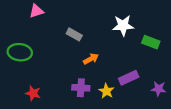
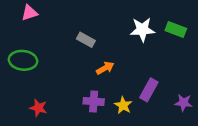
pink triangle: (36, 11) -> (29, 13), moved
green rectangle: (151, 42) -> (176, 30), moved
purple rectangle: (129, 78) -> (149, 90), turned -36

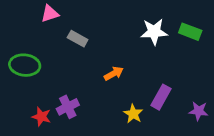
pink triangle: (29, 13) -> (50, 14), moved
gray rectangle: (86, 40) -> (78, 39), moved
purple cross: (94, 101) -> (68, 107), moved, turned -30

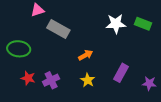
gray rectangle: (78, 39) -> (58, 29), size x1.5
yellow star: (133, 114) -> (88, 80), moved
red star: (41, 117) -> (28, 78), moved

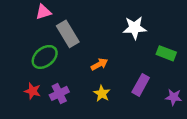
green rectangle: (143, 24) -> (166, 53), moved
gray rectangle: (58, 29) -> (68, 34), turned 30
green ellipse: (19, 49) -> (45, 57), moved, turned -45

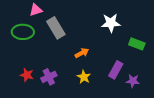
green ellipse: (45, 57) -> (23, 32), moved, turned 40
purple star: (174, 97) -> (133, 81), moved

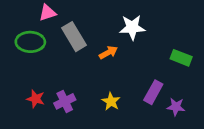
white star: (111, 23) -> (132, 27), moved
orange arrow: (82, 53) -> (108, 52), moved

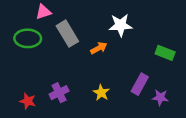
red star: (36, 99) -> (28, 101), moved

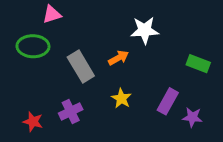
gray rectangle: (67, 34) -> (81, 67), moved
yellow star: (101, 93) -> (121, 98), moved

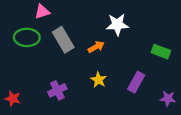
gray rectangle: (81, 67) -> (63, 40), moved
purple star: (192, 117) -> (168, 99), moved
red star: (33, 122) -> (13, 99), moved

